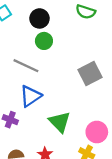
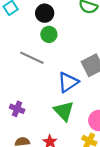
blue triangle: (30, 96) -> (68, 82), moved

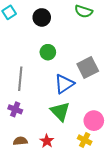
green circle: (49, 34) -> (48, 52), moved
gray line: (32, 58) -> (20, 79), moved, turned 70

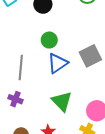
blue triangle: (64, 84) -> (58, 63), moved

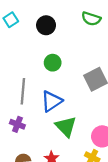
blue triangle: (58, 63) -> (52, 101), moved

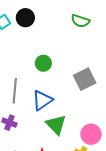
black circle: (46, 25) -> (25, 18), moved

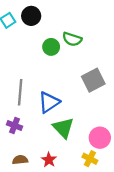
green semicircle: (80, 21) -> (72, 39), moved
green circle: (43, 63) -> (51, 47), moved

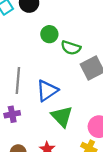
green semicircle: (72, 39) -> (71, 48), moved
purple cross: (15, 126) -> (12, 114), turned -32

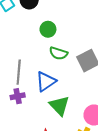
green semicircle: (71, 48) -> (58, 53), moved
purple cross: (12, 114) -> (18, 96), moved

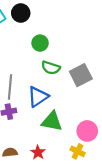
green triangle: (59, 106) -> (52, 121), turned -35

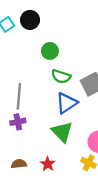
blue triangle: (38, 97) -> (67, 103), moved
green triangle: (52, 121) -> (62, 132), turned 35

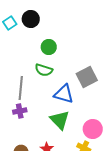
green semicircle: (61, 76) -> (44, 70), moved
blue triangle: (67, 103) -> (64, 94), turned 50

